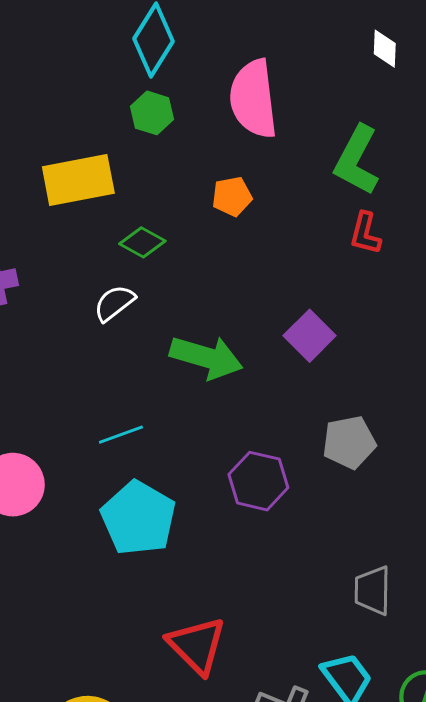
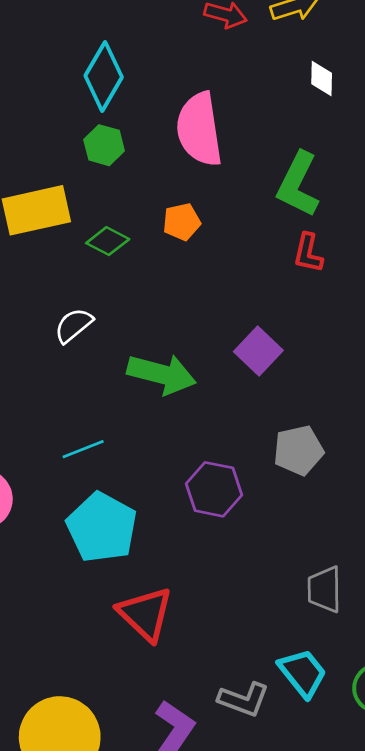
green diamond: (142, 242) -> (108, 241), moved
red triangle: (197, 645) -> (145, 614), moved

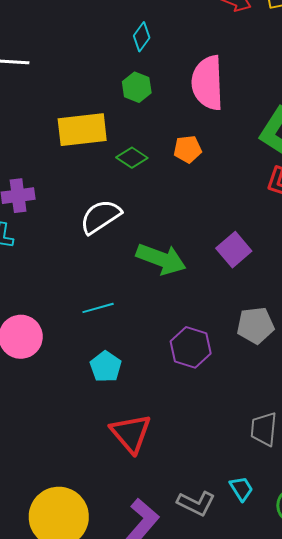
cyan diamond: (104, 76) -> (142, 37), size x0.6
white semicircle: (74, 325) -> (101, 217), size x1.4
cyan pentagon: (102, 527) -> (106, 367), size x0.6
cyan trapezoid: (303, 673) -> (241, 489), size x0.7

